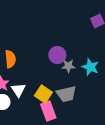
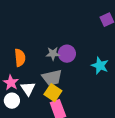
gray star: (68, 66) -> (53, 54), moved
gray trapezoid: (66, 94) -> (52, 78), moved

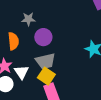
gray star: (53, 54) -> (28, 19), moved
purple circle: (67, 54) -> (43, 37), moved

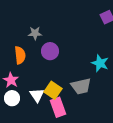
gray trapezoid: (45, 61) -> (81, 86), moved
white triangle: (21, 72) -> (37, 95), moved

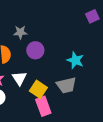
cyan star: (100, 63) -> (75, 60), moved
white triangle: (37, 95) -> (19, 78), moved

